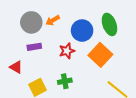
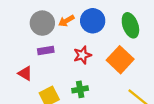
blue circle: (82, 31) -> (93, 21), moved

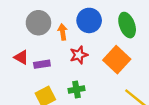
orange arrow: (66, 21) -> (63, 32), moved, turned 112
purple rectangle: (46, 51) -> (42, 64), moved
red triangle: (25, 73) -> (21, 57), moved

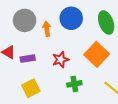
red star: (79, 55) -> (61, 60), moved
green cross: (76, 89) -> (74, 84), moved

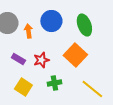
purple rectangle: (28, 59) -> (18, 59), moved, turned 40
yellow square: (31, 88) -> (23, 87), moved, turned -30

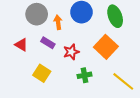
purple rectangle: (18, 59) -> (48, 43), moved
yellow square: (23, 87) -> (42, 73), moved

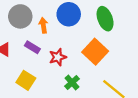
green cross: (85, 75) -> (72, 82), turned -32

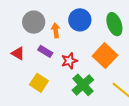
green cross: (72, 82) -> (83, 85), size x1.5

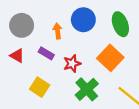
gray circle: (34, 22) -> (22, 25), moved

